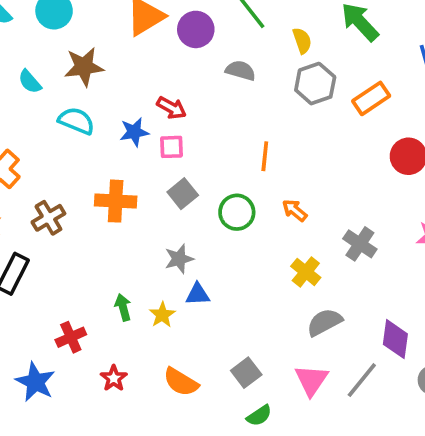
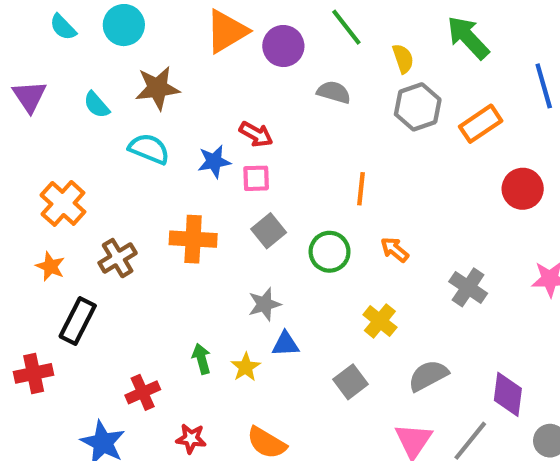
yellow cross: (306, 272) -> (380, 321), moved
gray square: (246, 373) -> (351, 382), moved
red star: (114, 378) -> (191, 439), turned -30

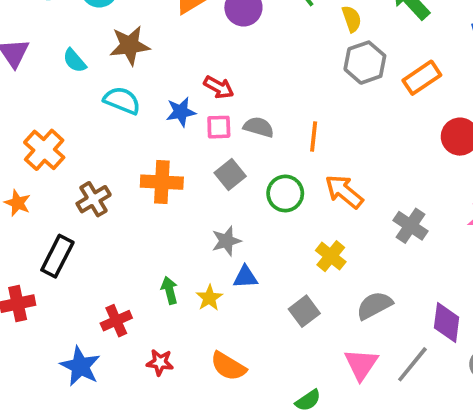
gray semicircle: (334, 92) -> (259, 127), moved
orange arrow: (395, 250) -> (344, 192), size x1.5
orange star: (50, 266) -> (18, 203), moved

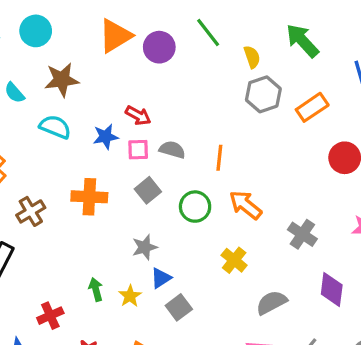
blue triangle: (245, 277) -> (161, 278), turned -30
gray square: (304, 311) -> (179, 307), moved
purple diamond: (447, 323) -> (332, 290), moved

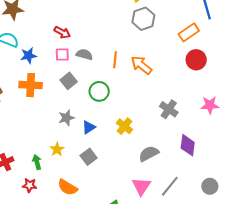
orange rectangle: (312, 107) -> (189, 32), moved
blue star: (106, 137) -> (28, 56), moved
orange arrow: (245, 205) -> (141, 65), moved
blue triangle: (161, 278) -> (89, 127), moved
green arrow: (96, 290) -> (37, 162), moved

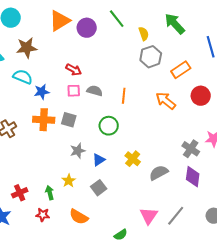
orange rectangle: (189, 32) -> (181, 70), moved
orange arrow: (141, 65) -> (166, 101), moved
gray square: (69, 81) -> (69, 120), moved, turned -35
gray cross: (169, 109) -> (191, 149), moved
gray semicircle: (149, 154) -> (159, 173), moved

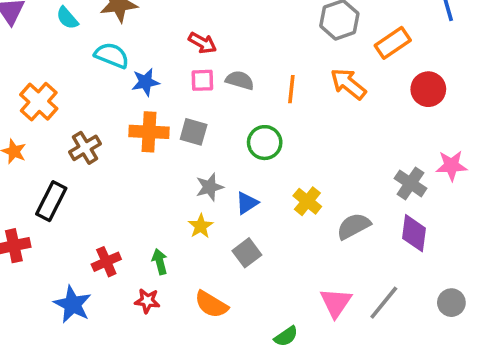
orange arrow: (166, 101) -> (348, 84), moved
yellow star: (69, 181) -> (201, 226), moved

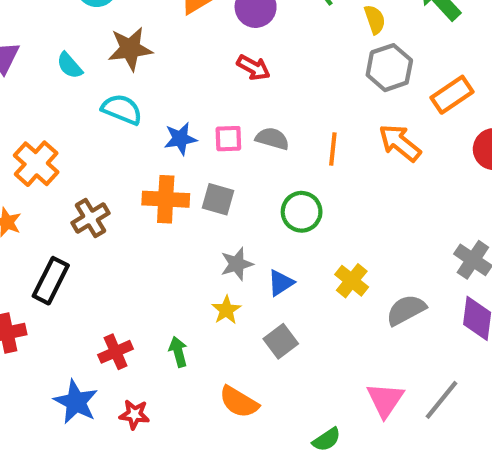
red arrow: (202, 43) -> (253, 68), moved
blue star: (145, 82) -> (180, 139), moved
red star: (147, 301) -> (134, 414), moved

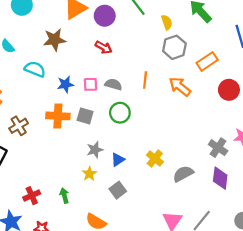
brown star: (130, 49) -> (55, 40), moved
orange line: (333, 149) -> (145, 80), moved
green circle: (302, 212) -> (120, 113), moved

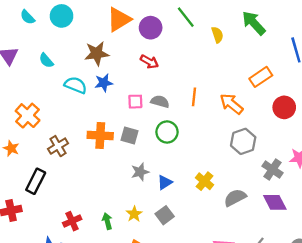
gray hexagon: (174, 47) -> (243, 141), moved
blue star: (65, 84) -> (104, 83), moved
yellow star: (89, 174) -> (134, 214), moved
purple diamond: (220, 178) -> (275, 202), turned -35

